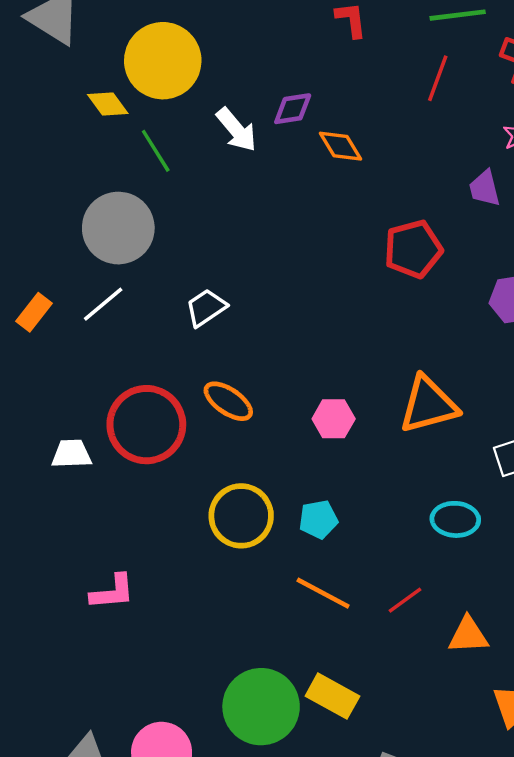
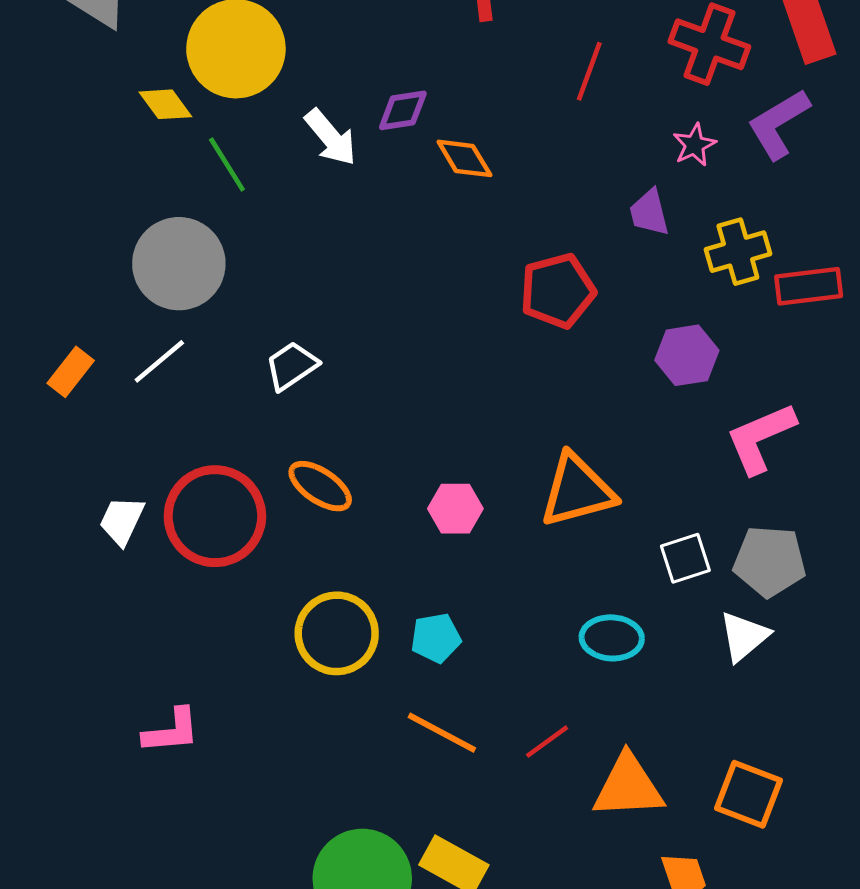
white trapezoid: (71, 454) -> (122, 521), moved, turned -63
orange triangle: (468, 635) -> (628, 787), size x1.4

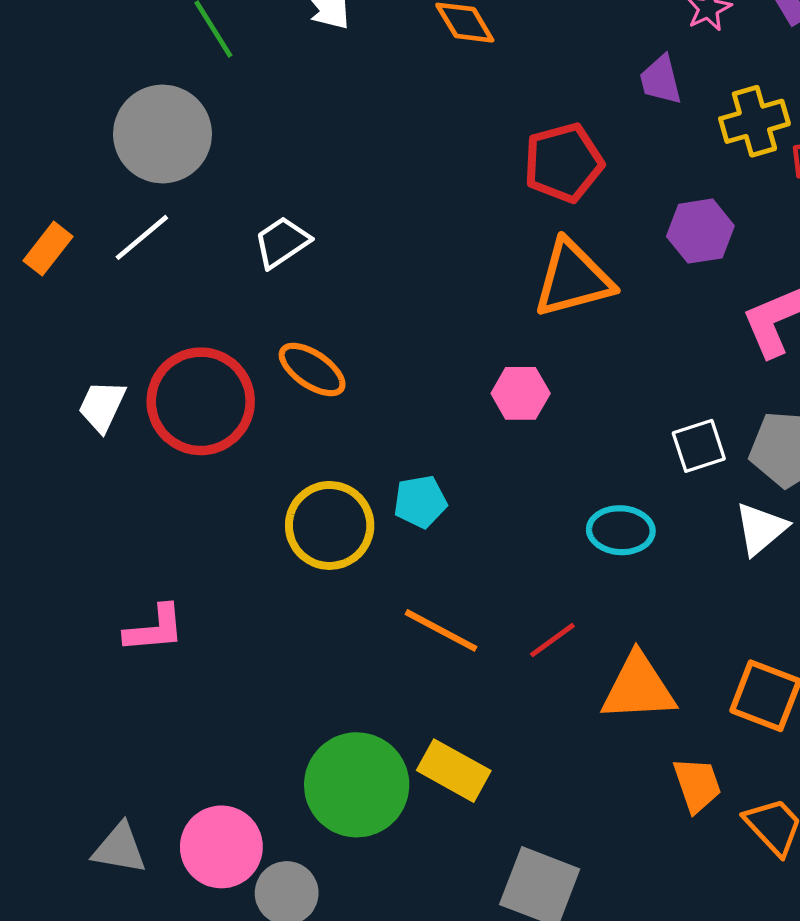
orange triangle: (577, 491) -> (573, 279), moved
pink hexagon: (455, 509) -> (521, 393), moved
cyan pentagon: (436, 638) -> (420, 502), moved

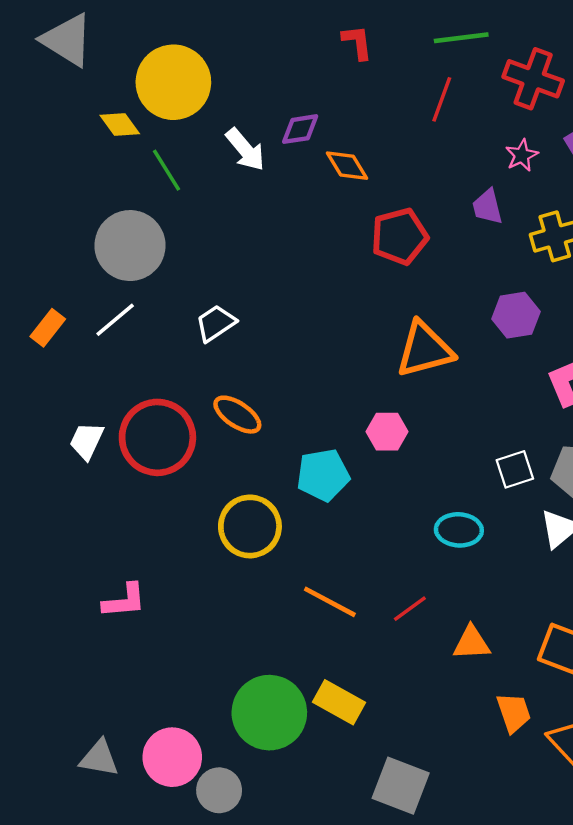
red pentagon: (564, 163) -> (400, 236), moved
cyan pentagon: (420, 502) -> (323, 475), moved, size x1.4
orange triangle: (638, 688) -> (471, 643), size x0.7

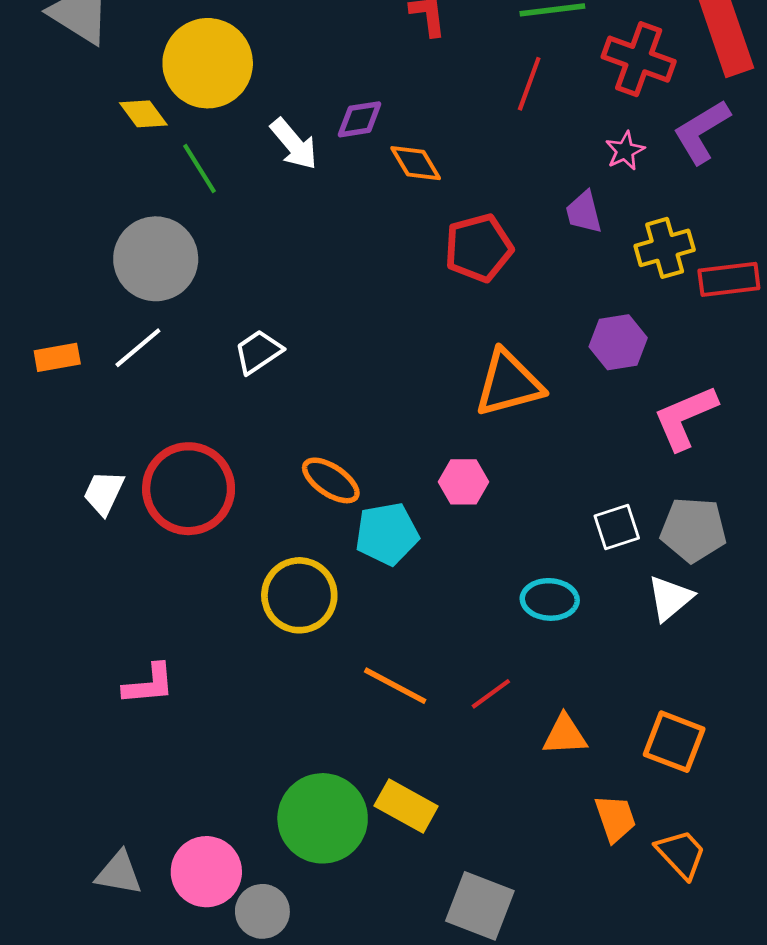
orange rectangle: (48, 328) -> (57, 357), turned 42
orange ellipse: (237, 415) -> (331, 480), moved

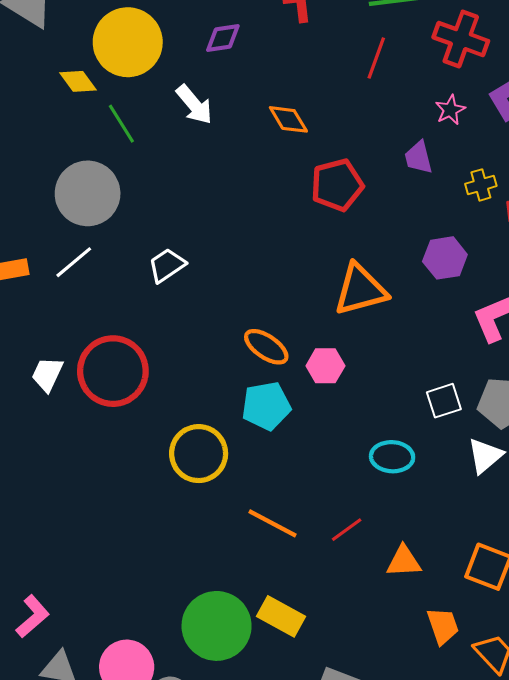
purple diamond: (360, 119) -> (223, 38), moved
yellow cross: (665, 248) -> (481, 185), size x0.7
orange ellipse: (331, 480) -> (266, 347), moved
pink L-shape: (149, 684) -> (33, 616), moved, turned -36

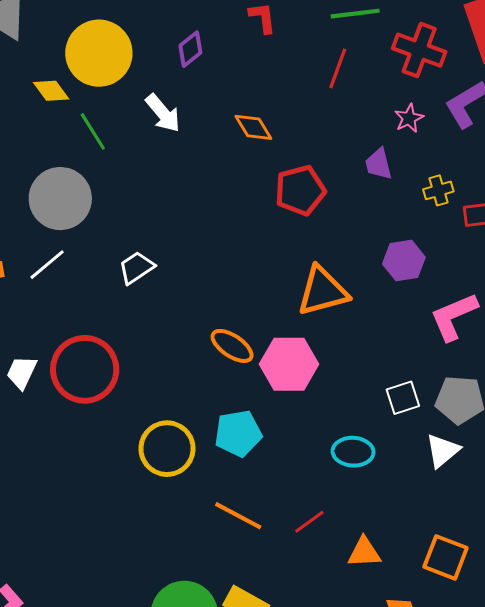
purple diamond: (223, 38) -> (190, 49), turned -30
pink hexagon: (325, 366) -> (289, 364), size x1.6
cyan pentagon: (266, 406) -> (238, 433), moved

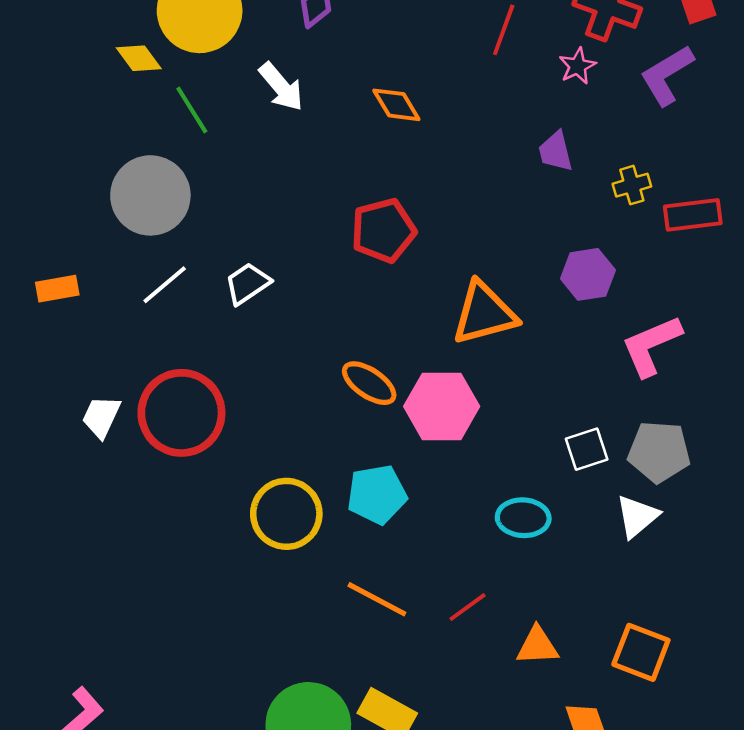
pink star: (409, 118) -> (578, 66), moved
red pentagon: (300, 190) -> (383, 230), moved
white line: (47, 265) -> (165, 285), moved

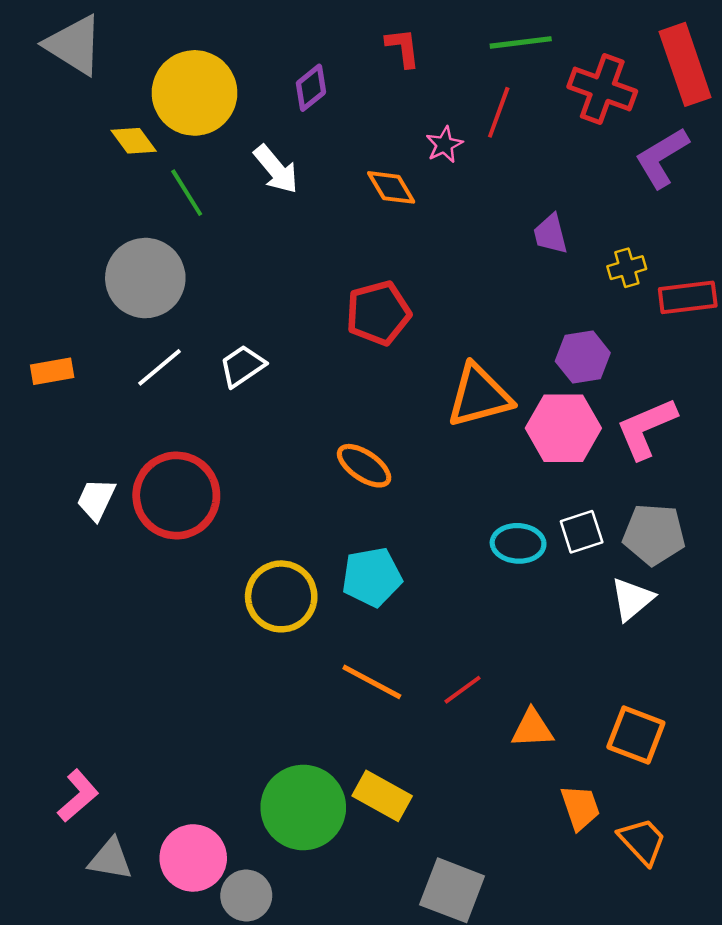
pink star: (578, 66) -> (444, 145), moved
pink hexagon: (442, 406) -> (563, 428), moved
cyan ellipse: (523, 518) -> (518, 543), moved

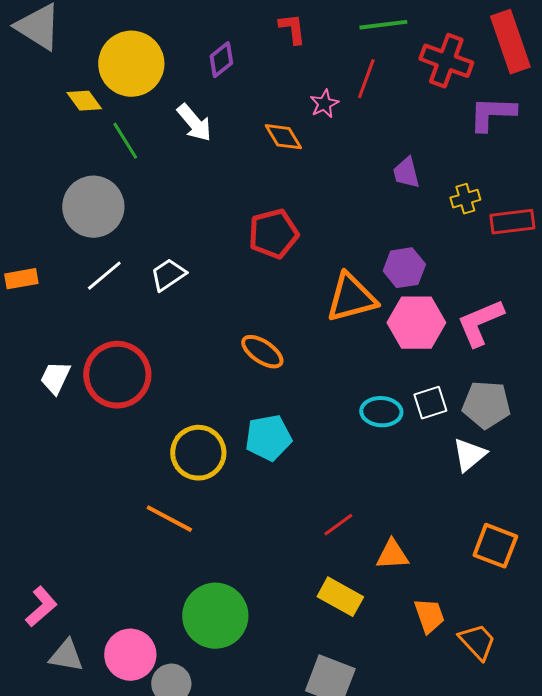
purple L-shape: (662, 158) -> (492, 114), turned 33
purple hexagon: (583, 357) -> (404, 268), moved
orange line: (372, 682) -> (169, 519), moved
orange square: (636, 735) -> (495, 546), moved
yellow rectangle: (382, 796) -> (340, 597), moved

